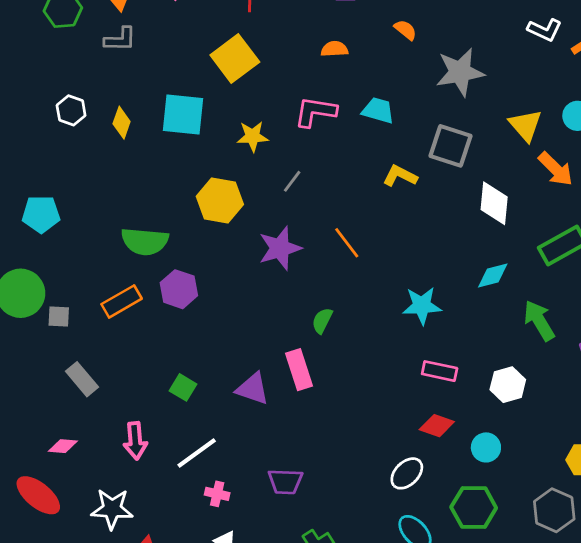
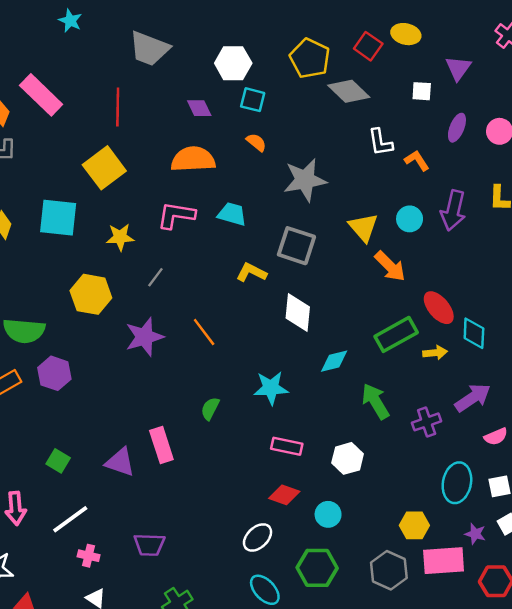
white L-shape: (545, 30) -> (380, 142), turned 56
orange semicircle: (334, 49) -> (193, 159), size x1.8
white diamond: (494, 203) -> (298, 313), moved
green semicircle: (322, 321) -> (210, 409), moved

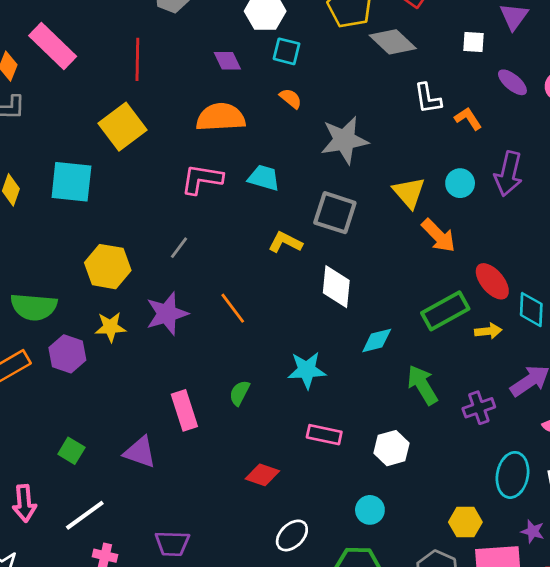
purple ellipse: (457, 128) -> (512, 82), turned -72
yellow star: (120, 237) -> (110, 327), moved
pink rectangle: (161, 445) -> (184, 410), moved
red diamond: (284, 495) -> (262, 475), moved

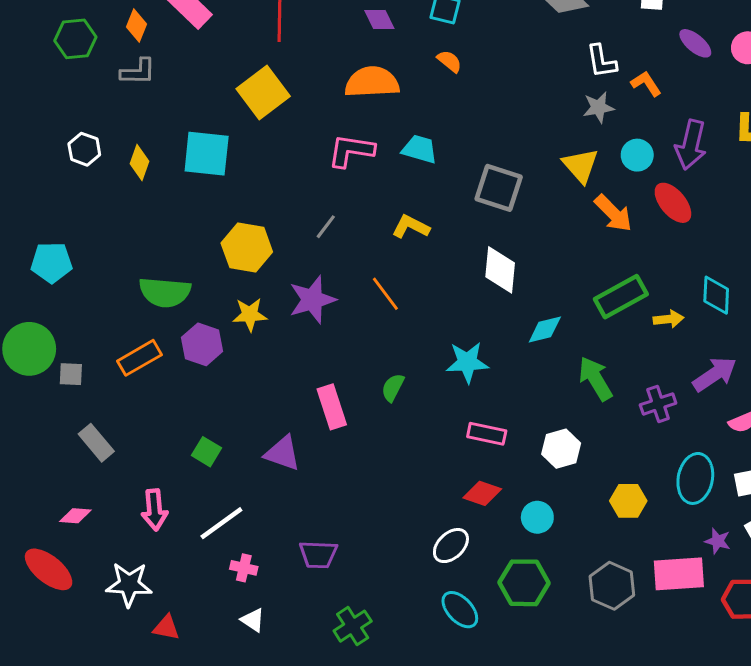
gray star: (344, 140) -> (598, 107), moved, size x0.6
yellow L-shape: (285, 242) -> (411, 227), moved
red ellipse: (492, 281) -> (673, 203), moved
red diamond: (262, 475) -> (482, 493), moved
yellow hexagon: (465, 522) -> (628, 501), moved

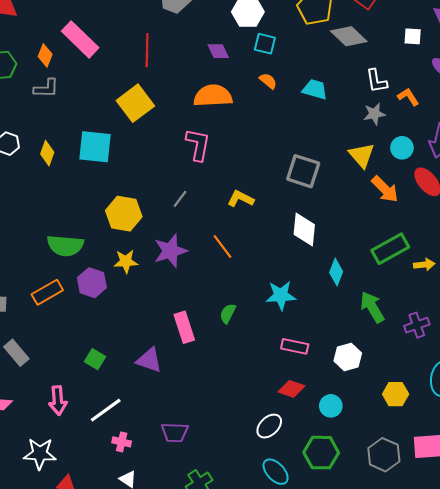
cyan trapezoid: (420, 149) -> (315, 89), moved
pink L-shape: (351, 151) -> (198, 145), turned 92
cyan diamond: (545, 329) -> (336, 272), turned -55

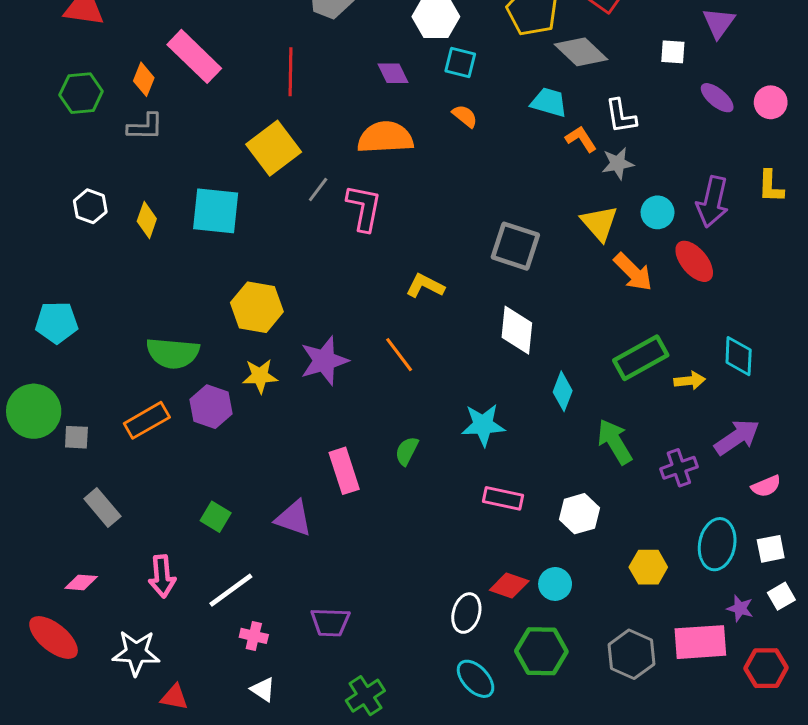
cyan trapezoid: (315, 89) -> (549, 102), moved
orange L-shape: (408, 97) -> (581, 139), moved
gray line: (180, 199) -> (318, 189), moved
red diamond: (291, 389) -> (509, 586), moved
white ellipse: (269, 426) -> (466, 613), turned -30

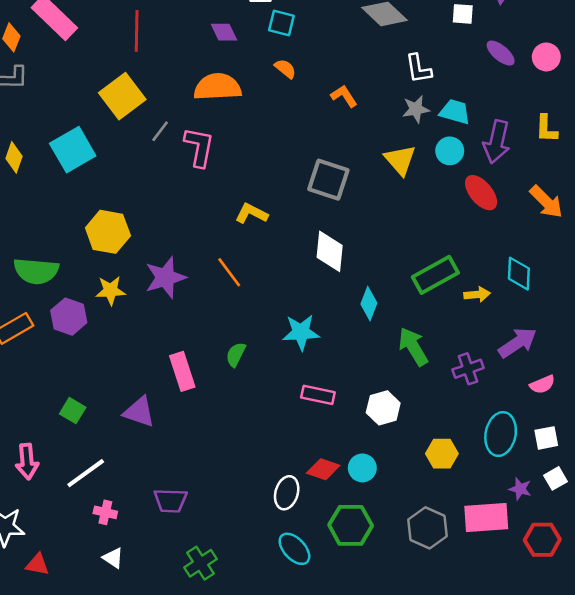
cyan trapezoid: (549, 102) -> (455, 112), moved
orange L-shape: (581, 139) -> (344, 96), moved
cyan square: (216, 211) -> (73, 150), turned -36
orange arrow: (633, 272) -> (546, 202), moved

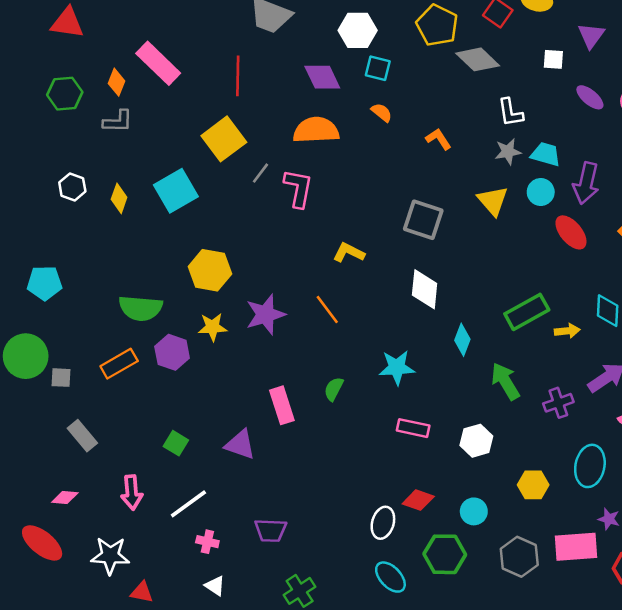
purple diamond: (224, 32) -> (322, 77), size x1.4
cyan circle: (362, 468) -> (474, 511), moved

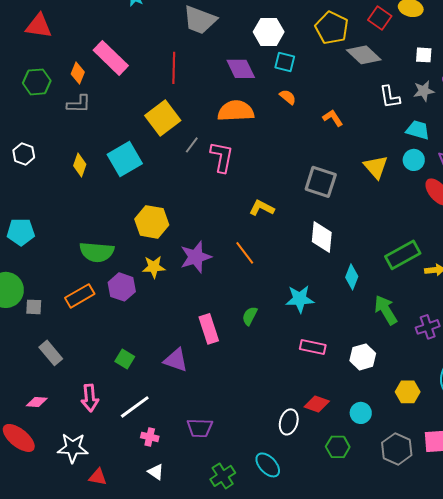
gray star: (508, 152) -> (424, 91), moved
white hexagon: (72, 187) -> (24, 154), moved
green hexagon: (445, 554) -> (338, 447), size x0.7
cyan ellipse: (390, 577) -> (268, 465), moved

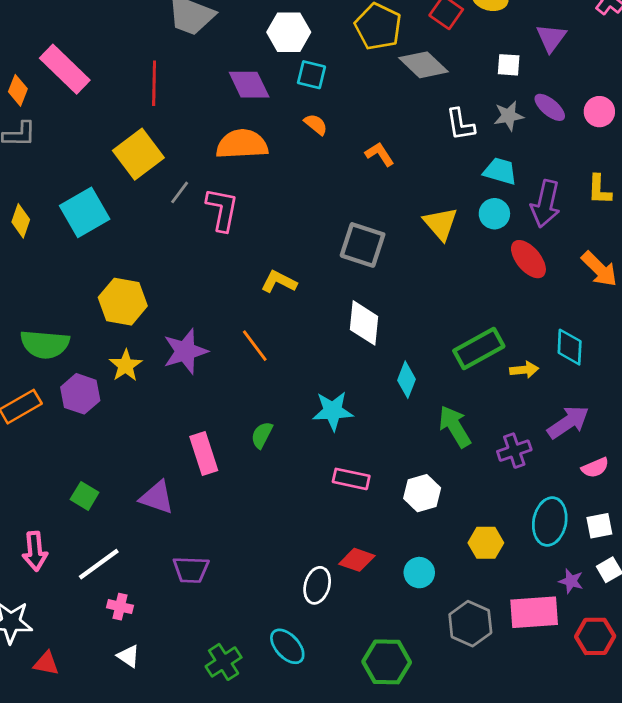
yellow star: (154, 267) -> (126, 365), turned -30
purple trapezoid: (200, 428) -> (191, 570), moved
green hexagon: (338, 447) -> (387, 662), moved, size x1.4

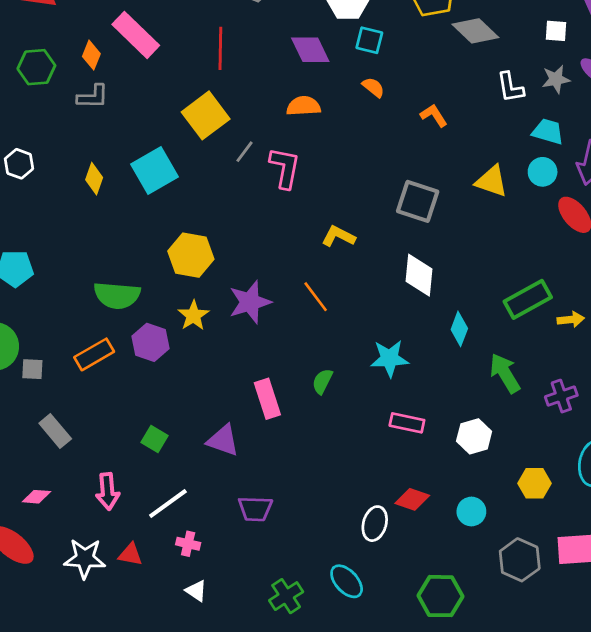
orange semicircle: (242, 144) -> (304, 106), size x0.7
yellow triangle: (441, 224) -> (492, 181), turned -30
red triangle: (46, 663) -> (130, 554), moved

